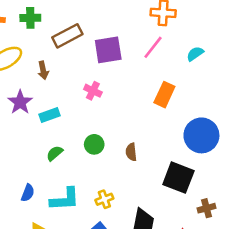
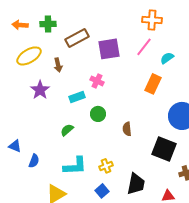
cyan semicircle: (195, 54) -> (167, 58), moved
cyan rectangle: (50, 115) -> (77, 97), moved
green circle: (94, 144) -> (98, 114), moved
blue semicircle: (28, 193) -> (34, 161), moved

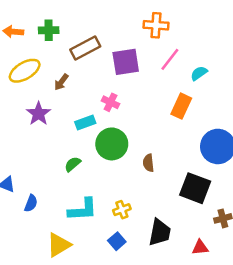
orange cross: (152, 20) -> (156, 25), moved
brown arrow: (58, 65) -> (61, 82), turned 48
green circle: (98, 114) -> (112, 144), size x1.6

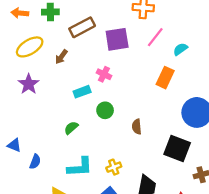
purple star: (39, 114) -> (29, 84), moved
green circle: (112, 144) -> (105, 110), size x0.6

